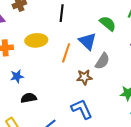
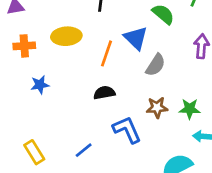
brown star: (84, 77) -> (157, 107), moved
black semicircle: (29, 98) -> (104, 93), moved

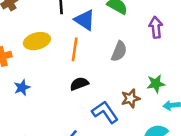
blue triangle: (136, 38) -> (85, 20), moved
brown star: (157, 107) -> (130, 98), moved

